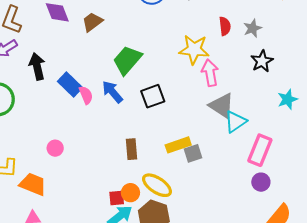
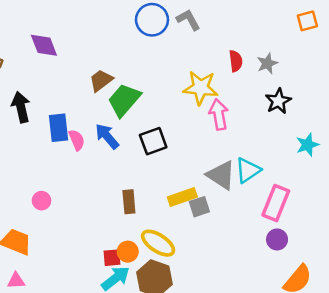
brown trapezoid: (92, 22) -> (101, 80), moved
blue rectangle: (70, 84) -> (59, 128), turned 40
gray triangle: (222, 106) -> (221, 175), moved

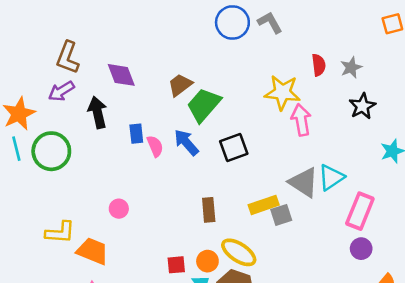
purple diamond: (44, 45) -> (121, 75), moved
blue rectangle: (59, 128) -> (136, 134), size x0.7
red square: (112, 258) -> (176, 265), moved

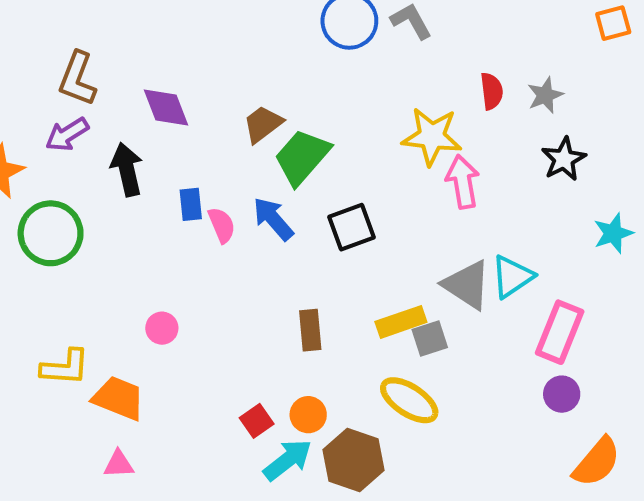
yellow ellipse: (239, 252) -> (409, 400), moved
red square: (176, 265) -> (257, 421), turned -30

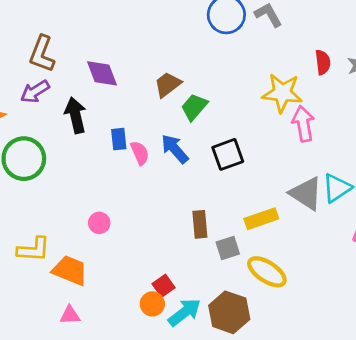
green trapezoid: (302, 157) -> (194, 107), size x0.7
gray square: (430, 338) -> (228, 248), moved
orange circle: (308, 415) -> (152, 304), moved

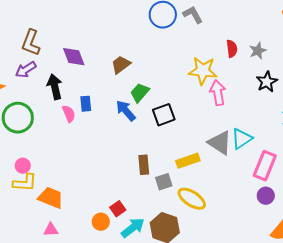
green trapezoid: (194, 107) -> (140, 93), moved
pink semicircle: (140, 153) -> (69, 114), moved
pink circle: (99, 223) -> (23, 166), moved
orange circle: (152, 304) -> (101, 222), moved

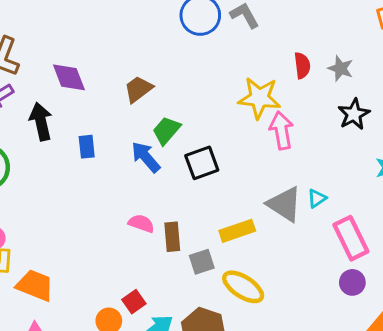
gray star: (258, 51) -> (341, 68), turned -30
pink semicircle: (69, 114) -> (141, 223), moved, turned -48
cyan triangle: (242, 139) -> (317, 198), size x0.6
pink rectangle: (265, 166) -> (351, 238), turned -48

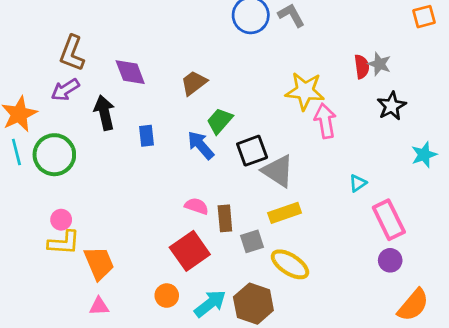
red semicircle: (302, 65) -> (362, 67), moved
gray triangle: (284, 204) -> (278, 171), moved
orange trapezoid: (35, 285) -> (99, 263), turned 45
red square: (134, 302) -> (190, 251), moved, size x1.8

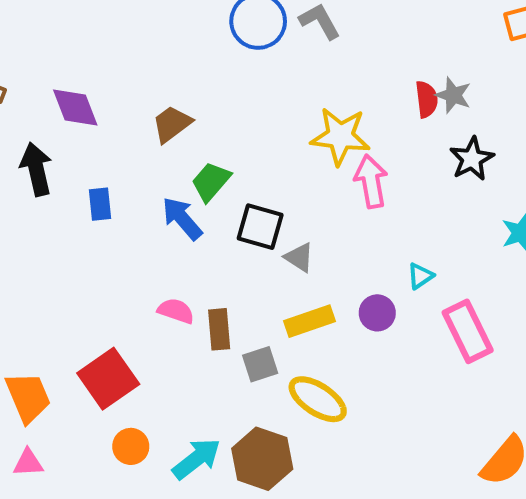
black square: (252, 151) -> (260, 227), turned 36
gray triangle: (278, 171) -> (299, 257), size x0.6
red square: (190, 251) -> (108, 379), moved
purple circle: (390, 260) -> (377, 313), moved

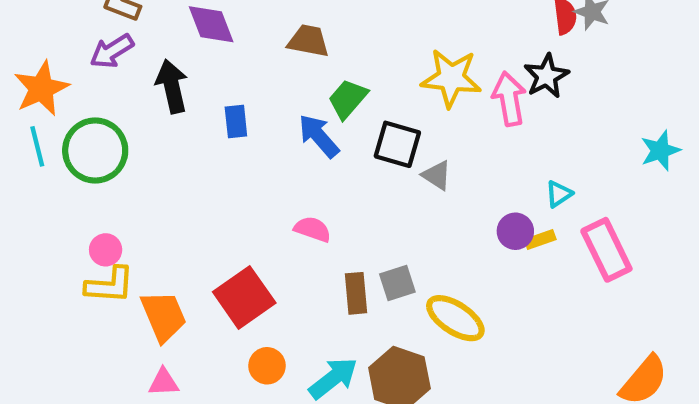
brown trapezoid: (172, 124) -> (308, 41), turned 48
yellow star: (340, 136) -> (451, 78), moved
black star: (472, 159) -> (546, 76), moved
yellow rectangle: (309, 321) -> (540, 240), moved, size x0.6
brown rectangle: (219, 329) -> (356, 293), moved

